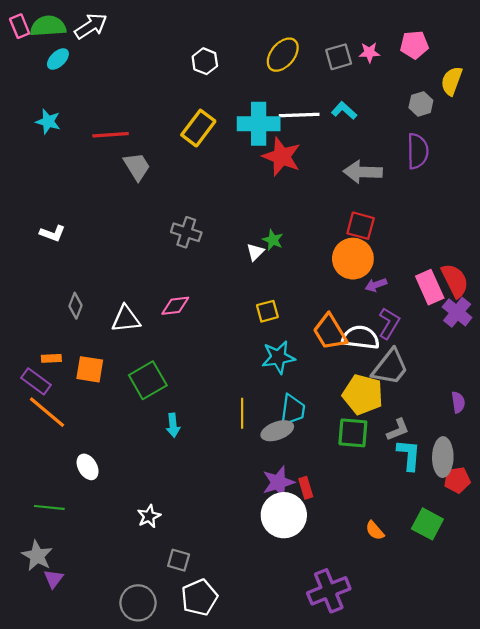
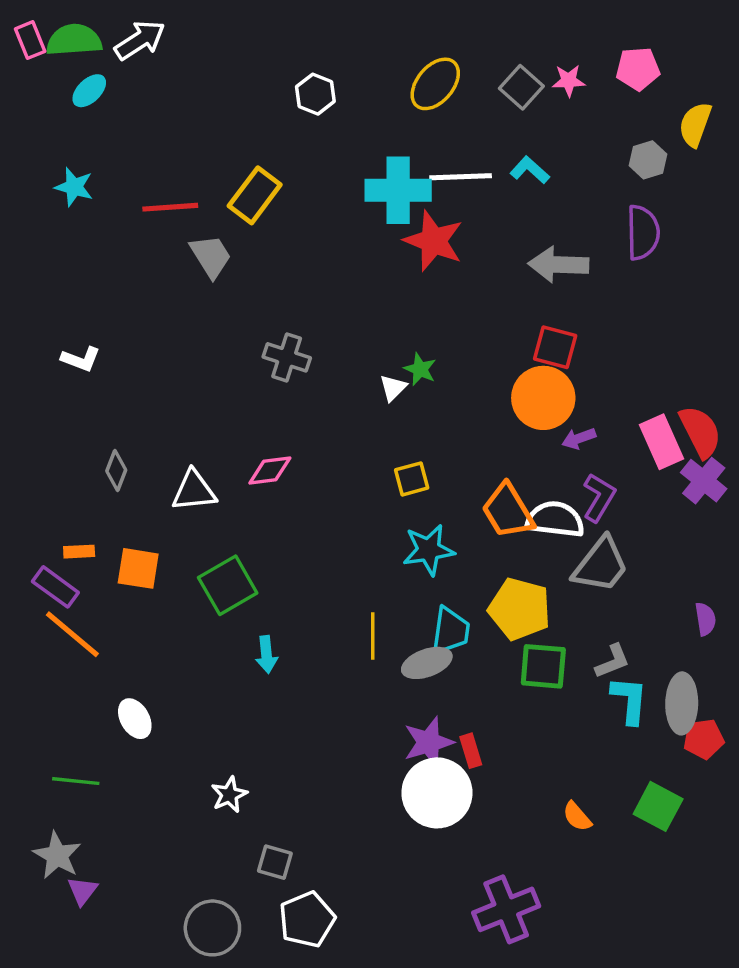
gray square: (339, 57) -> (521, 87), turned -32
yellow rectangle: (198, 128) -> (255, 195), moved
yellow pentagon: (363, 395) -> (520, 609), moved

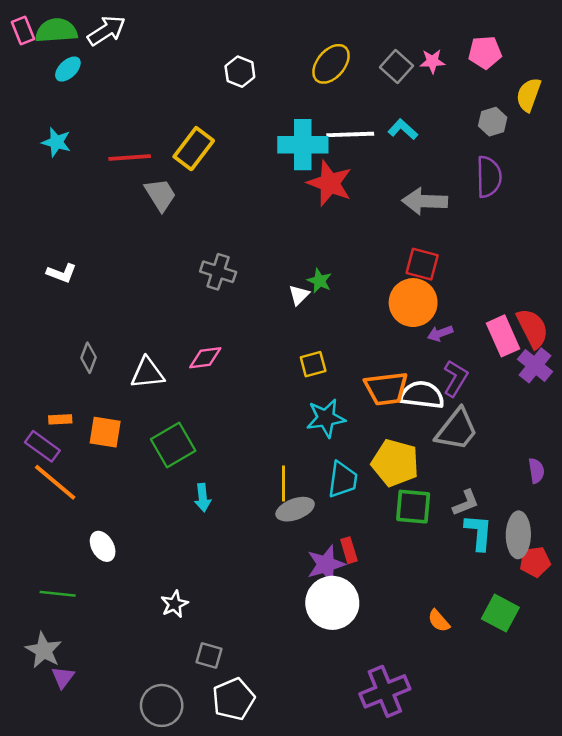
orange trapezoid: (508, 511) -> (386, 389), turned -66
gray ellipse: (427, 663) -> (295, 509), moved
red rectangle: (471, 751) -> (349, 550), moved

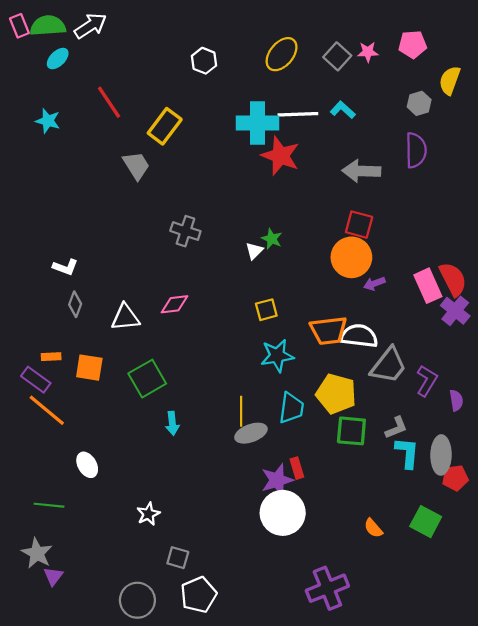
red line: (130, 158) -> (109, 102), moved, turned 60
white L-shape: (62, 273) -> (65, 267), moved
purple L-shape: (455, 378) -> (427, 381), moved

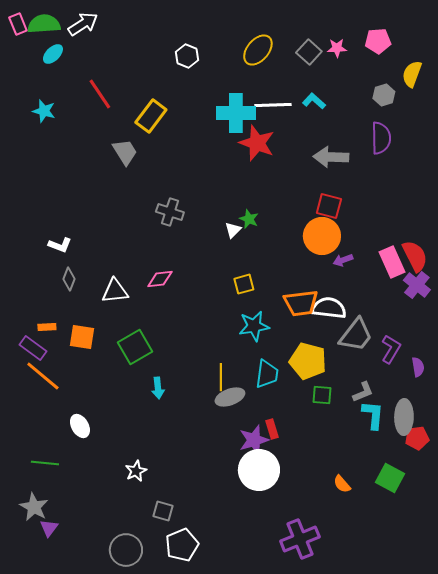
green square: (351, 431) -> (322, 395), size x0.7

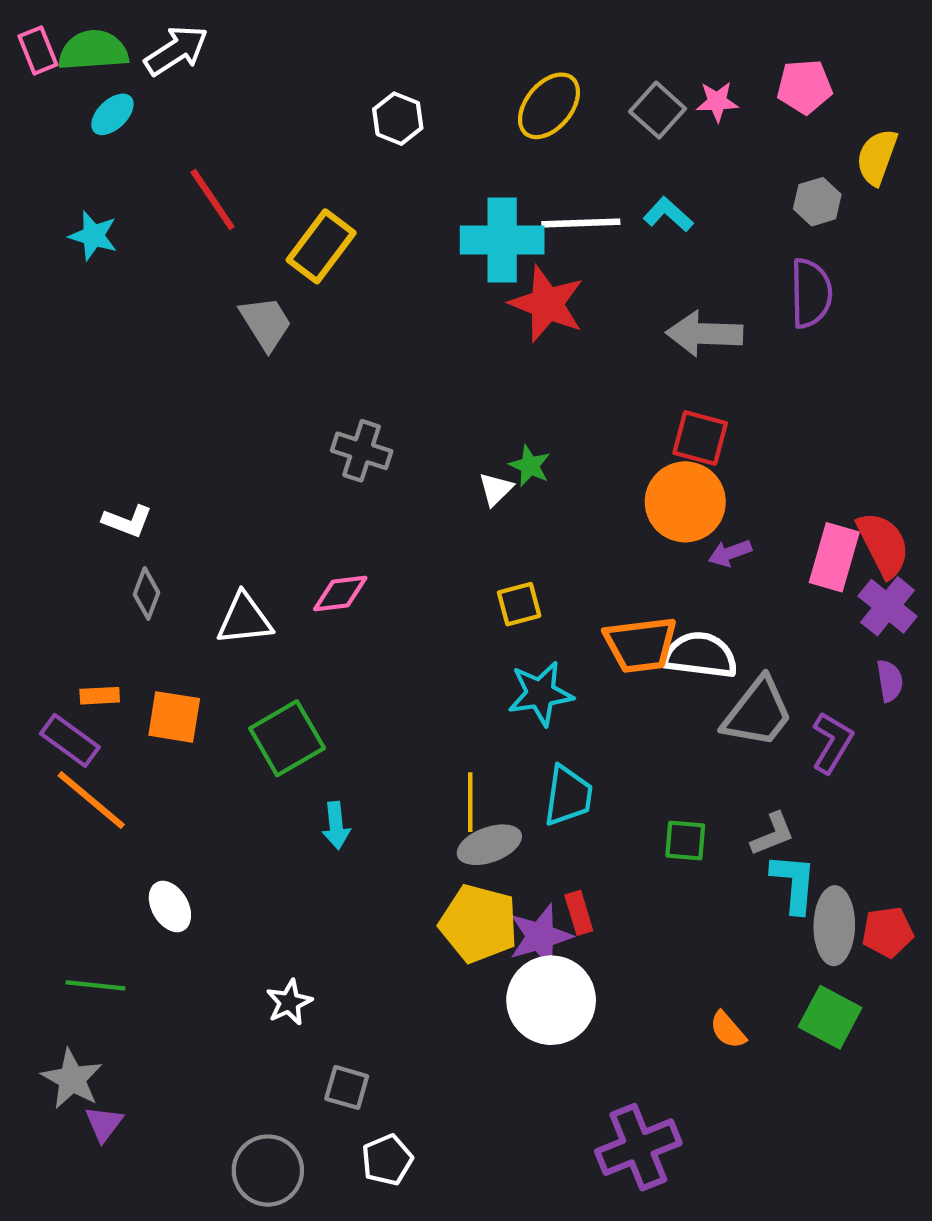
pink rectangle: (392, 262) -> (834, 557), turned 40
yellow pentagon: (308, 361) -> (479, 924), moved
purple semicircle: (418, 367) -> (890, 681), moved
gray ellipse: (404, 417) -> (834, 926), moved
white pentagon: (182, 545) -> (387, 1160), size x0.7

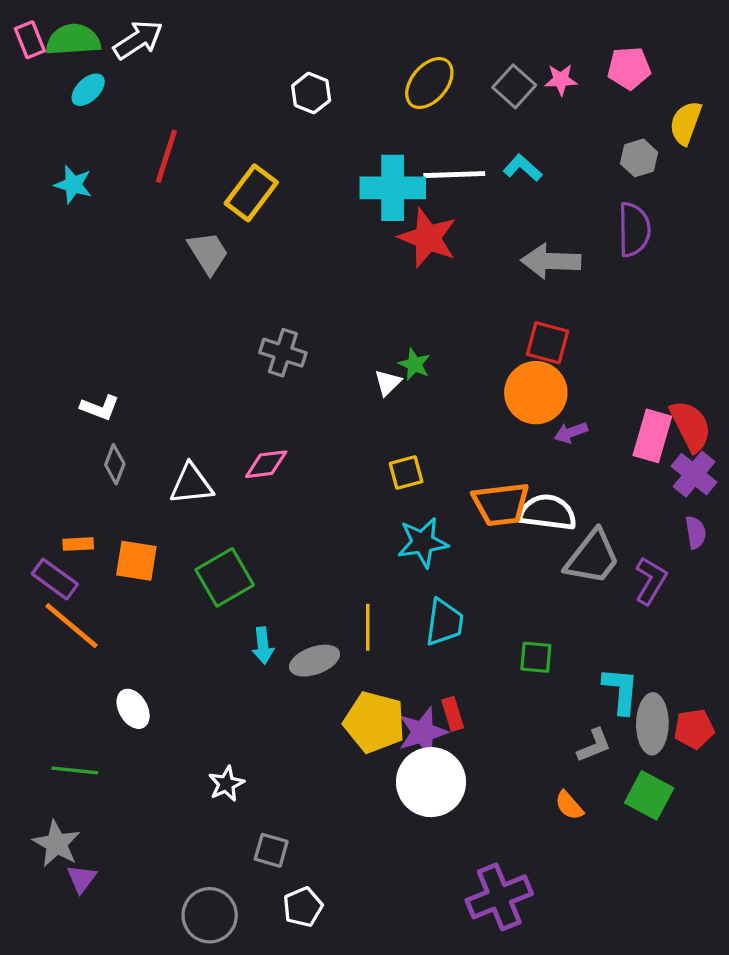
red line: (213, 200) -> (166, 156), turned 52
gray L-shape: (773, 834) -> (594, 745), moved
gray ellipse: (489, 845) -> (315, 661), moved

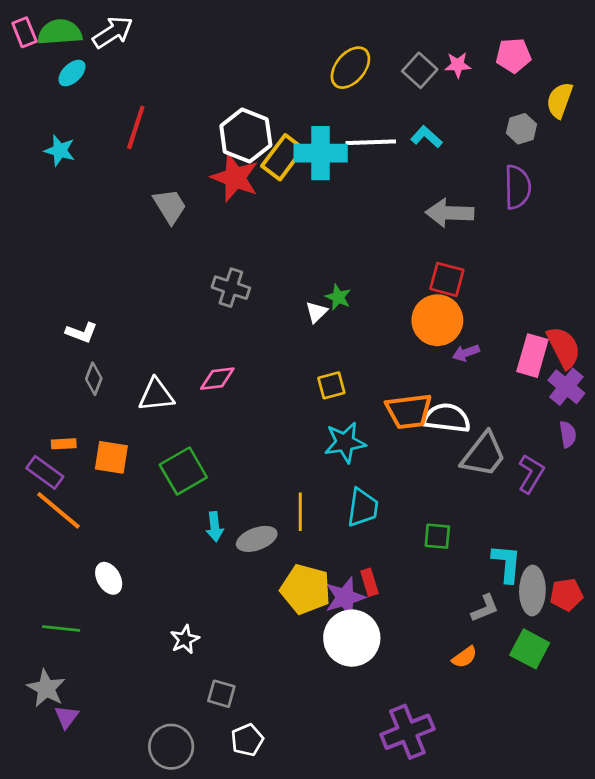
white hexagon: (311, 93) -> (246, 136), moved, size x1.6
yellow rectangle: (251, 193) -> (283, 157), moved
red star: (428, 238) -> (235, 178), moved
orange semicircle: (569, 805) -> (465, 657), turned -85

